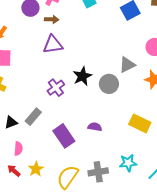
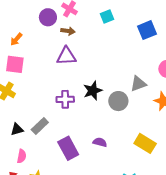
purple cross: (56, 88) -> (65, 99), turned 30

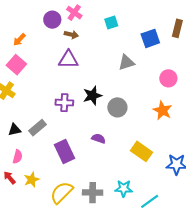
pink square: (15, 64) -> (16, 65), turned 30
gray triangle: (138, 84) -> (126, 62), moved
purple semicircle: (100, 142) -> (98, 139), moved

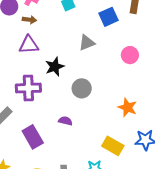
black star: (92, 96) -> (55, 67), moved
purple cross: (64, 103) -> (28, 88), size x1.4
orange star: (162, 110) -> (127, 107), moved
yellow rectangle: (142, 151) -> (113, 146), moved

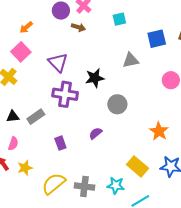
purple triangle: (29, 45) -> (58, 62), moved, turned 40
purple semicircle: (65, 121) -> (96, 133), turned -64
purple rectangle: (33, 137) -> (60, 143), size x0.6

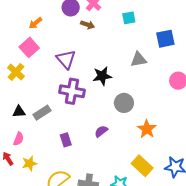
orange star: (159, 131) -> (147, 129), moved

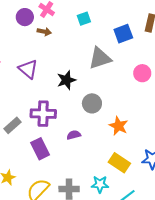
gray triangle: (139, 59) -> (100, 58), size x1.4
purple cross: (72, 91) -> (43, 114), moved
purple semicircle: (101, 131) -> (74, 135), turned 32
purple rectangle: (66, 140) -> (40, 149), size x1.5

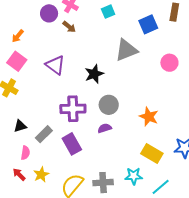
brown arrow: (44, 32) -> (69, 27), turned 32
gray circle: (92, 103) -> (109, 105), moved
gray rectangle: (12, 125) -> (44, 134), moved

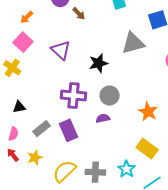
gray rectangle: (44, 134) -> (42, 129), moved
pink semicircle: (25, 153) -> (13, 134), moved
cyan star: (134, 176) -> (126, 169), turned 30

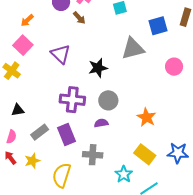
yellow semicircle: (64, 171) -> (62, 175), turned -30
gray cross: (95, 172) -> (93, 155), moved

